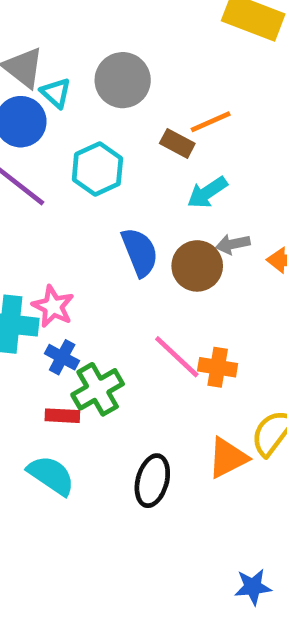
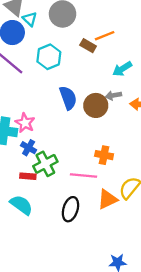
cyan arrow: (207, 192) -> (122, 69), moved
pink line: (177, 357) -> (84, 176), moved, turned -40

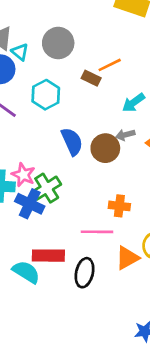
blue cross: (29, 148) -> (30, 204), size x1.5
green cross: (45, 164) -> (47, 188), moved
red rectangle: (28, 176) -> (48, 256), moved, size x1.6

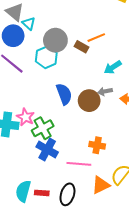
gray circle: (58, 43) -> (55, 40), moved
blue cross: (30, 204) -> (47, 150), moved
red rectangle: (48, 256) -> (42, 193), moved, size x0.6
cyan semicircle: (26, 272) -> (23, 191), turned -110

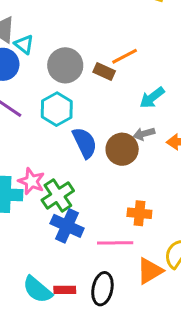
cyan hexagon: (46, 57) -> (57, 109), moved
cyan semicircle: (23, 191) -> (37, 290), turned -60

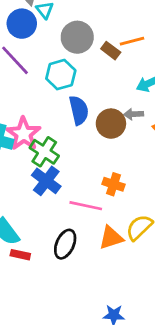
pink star: (31, 181) -> (24, 134), size x1.4
green cross: (58, 195) -> (44, 152), turned -36
red rectangle: (65, 290) -> (20, 255), moved

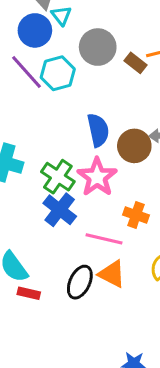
cyan hexagon: (61, 75) -> (58, 73), moved
pink star: (24, 134) -> (97, 177), moved
orange triangle: (111, 238) -> (112, 274), moved, turned 44

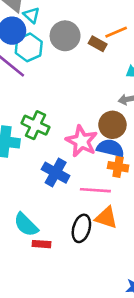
cyan hexagon: (58, 73) -> (29, 47), moved
blue semicircle: (98, 130) -> (110, 148), moved, turned -56
brown circle: (134, 146) -> (112, 125), moved
green cross: (58, 177) -> (36, 125), moved

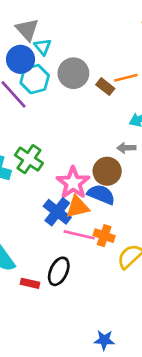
orange cross: (118, 167) -> (104, 236), moved
blue cross: (56, 173) -> (57, 212), moved
orange triangle: (106, 218) -> (78, 207), moved, turned -40
red rectangle: (41, 244) -> (30, 283), moved

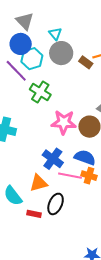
cyan triangle: (43, 47) -> (55, 34), moved
green cross: (29, 159) -> (40, 92), moved
pink star: (73, 183) -> (64, 122), moved, turned -30
blue semicircle: (101, 194) -> (85, 157), moved
orange triangle: (78, 207) -> (39, 183), moved

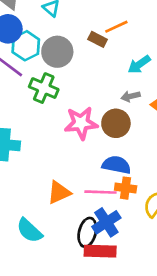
gray circle: (61, 53) -> (57, 52), moved
blue cross: (53, 159) -> (106, 222), moved, turned 30
orange triangle: (39, 183) -> (59, 192), moved
red rectangle: (34, 214) -> (100, 251), moved, size x1.6

